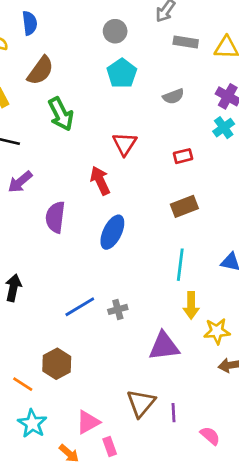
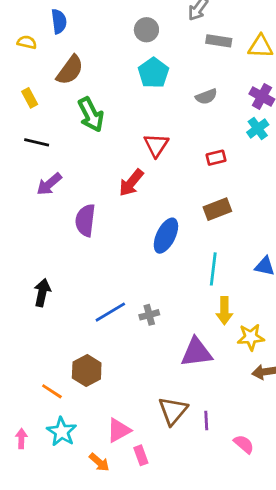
red arrow: (100, 181) -> (131, 183), turned -116
blue ellipse: (112, 232) -> (166, 236), moved

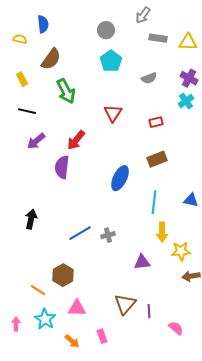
red arrow: (131, 183) -> (76, 140), moved
purple triangle: (197, 352) -> (142, 262), size x0.7
pink triangle: (119, 430) -> (77, 308), moved, turned 30

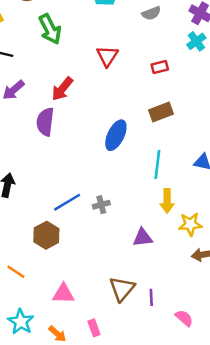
brown hexagon: (63, 275) -> (46, 235), moved
cyan star: (45, 319) -> (21, 322), moved

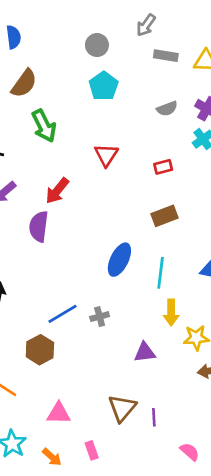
gray semicircle: (151, 13) -> (167, 109), moved
blue ellipse: (116, 135) -> (119, 260), moved
pink semicircle: (184, 318) -> (190, 452), moved

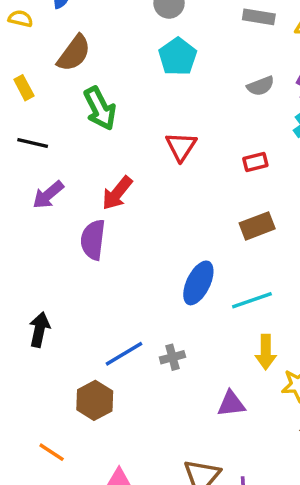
cyan line: (161, 273) -> (252, 300), turned 64

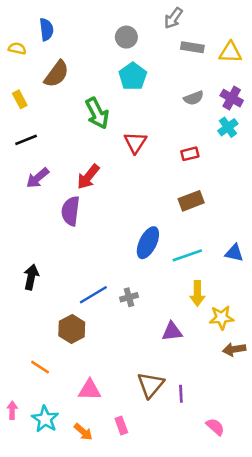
green arrow: (100, 108) -> (97, 113), moved
black line: (33, 143) -> (26, 140), turned -35

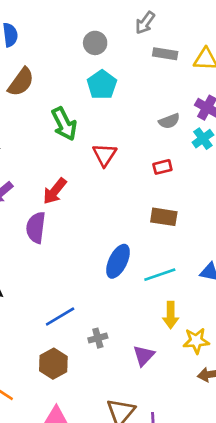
gray semicircle: (194, 98) -> (169, 121), moved
brown rectangle: (191, 201) -> (164, 217), turned 30
gray cross: (129, 297) -> (98, 338), moved
brown hexagon: (72, 329) -> (53, 364), moved
purple triangle: (172, 332) -> (144, 356), turned -40

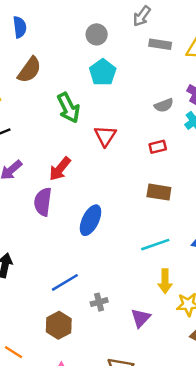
blue ellipse: (118, 261) -> (90, 220), moved

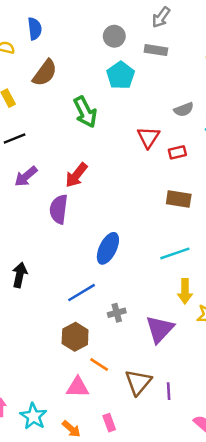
gray rectangle: (160, 44) -> (156, 50), moved
red triangle: (105, 136) -> (148, 137), moved
blue ellipse: (90, 220) -> (108, 248), moved
purple triangle: (141, 318) -> (160, 329), size x1.4
orange line: (14, 352) -> (99, 365), moved

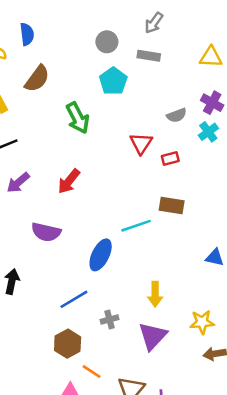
purple semicircle: (59, 209) -> (46, 232), moved, turned -84
cyan line: (175, 253) -> (136, 226), moved
yellow arrow: (185, 291) -> (155, 294), moved

